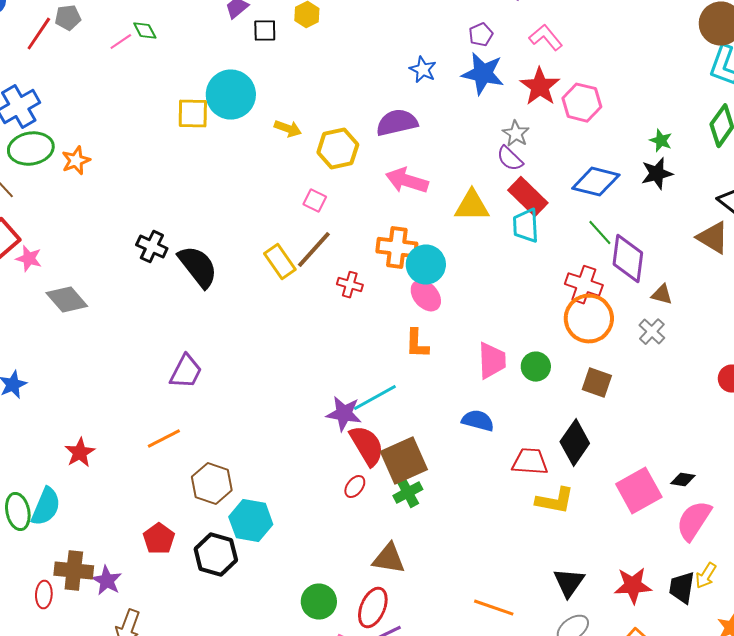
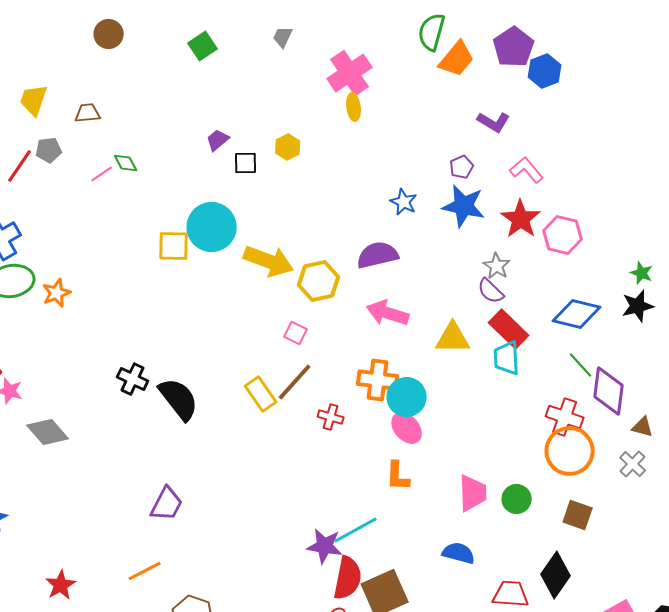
yellow arrow: (288, 129) -> (269, 261), size x1.8
red semicircle: (367, 446) -> (348, 578), turned 42

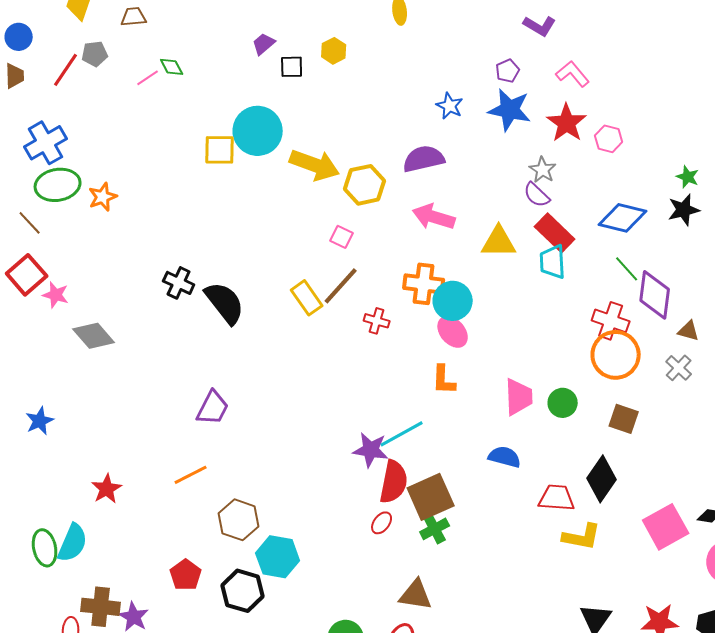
pink hexagon: (563, 235) -> (609, 139), size x0.7

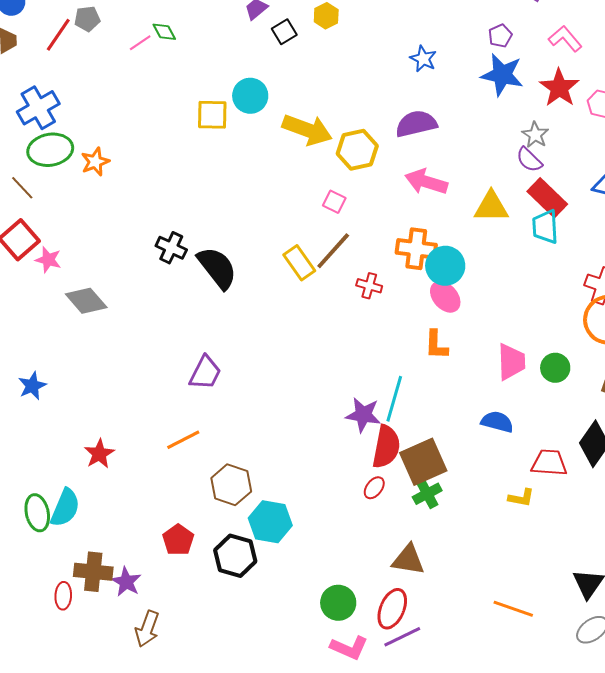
black square: (292, 67) -> (284, 32), turned -30
blue star: (450, 106) -> (423, 59), moved
cyan circle: (258, 131) -> (250, 96), size x0.7
cyan line: (402, 434) -> (394, 399), turned -45
yellow L-shape: (582, 537) -> (521, 498), moved, size x0.7

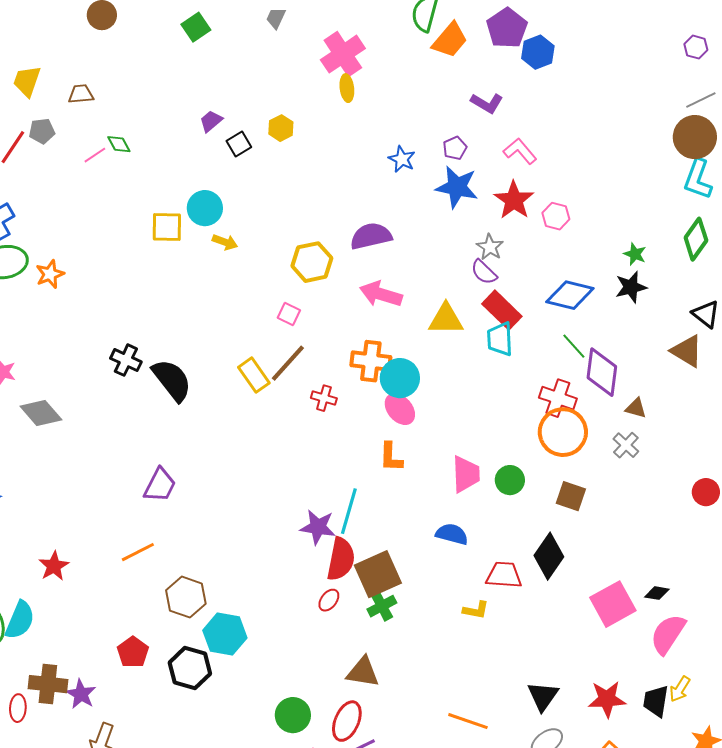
blue star: (423, 59) -> (402, 159), moved
yellow arrow: (307, 130) -> (225, 242), moved, size x0.5

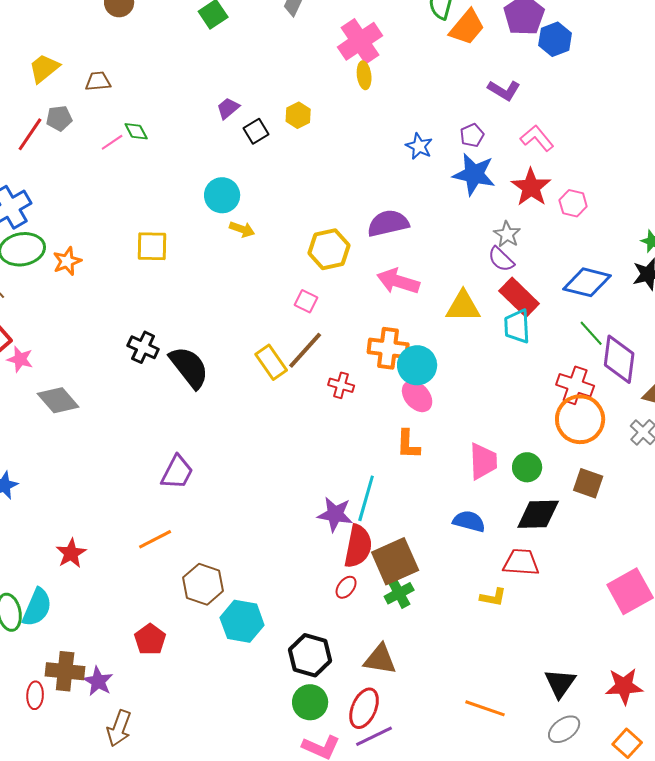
yellow trapezoid: (27, 81) -> (44, 68), turned 32
yellow square: (167, 227) -> (152, 246), moved
black diamond: (549, 556) -> (538, 514), moved, turned 54
black hexagon: (190, 668) -> (310, 655), moved

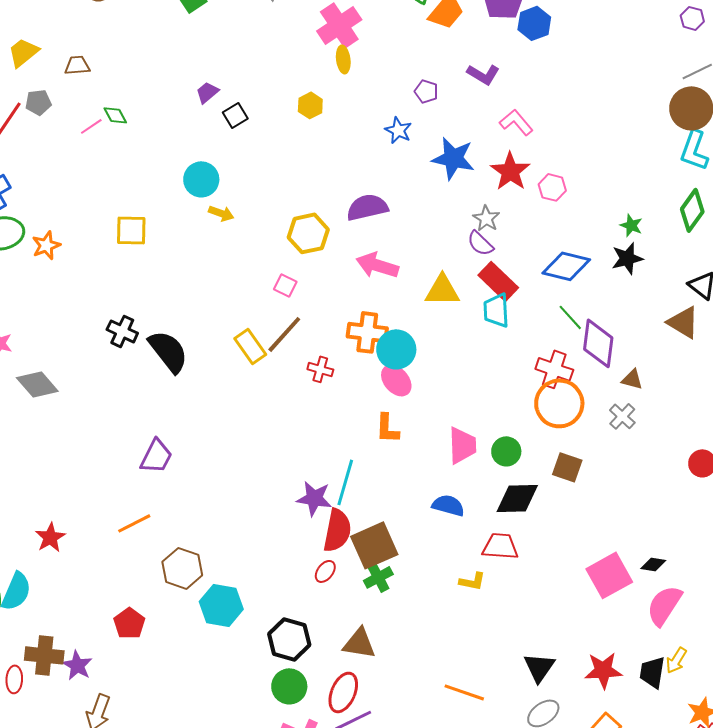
yellow hexagon: (298, 115) -> (310, 105), moved
purple pentagon: (472, 135) -> (426, 91), moved, turned -30

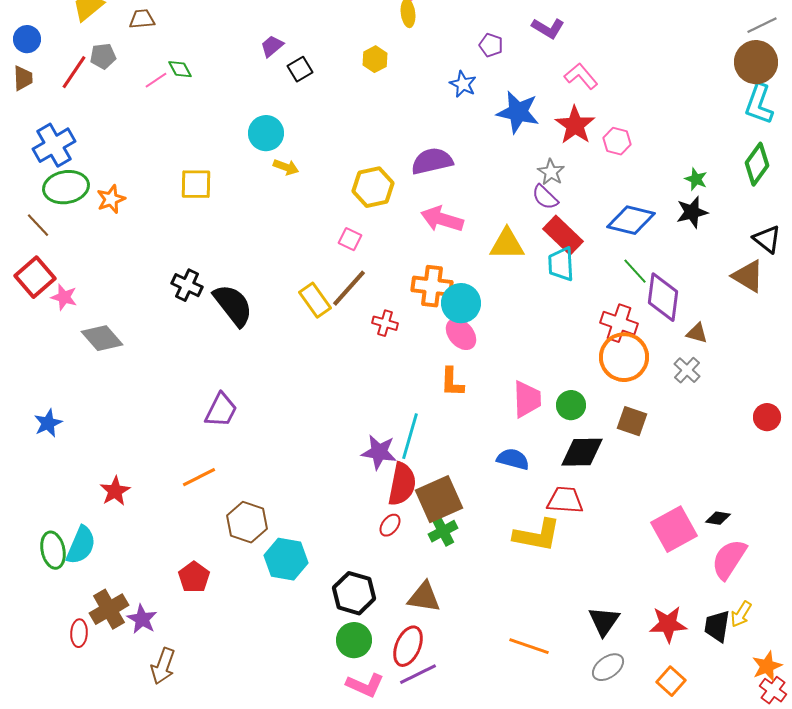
yellow L-shape: (472, 581) -> (537, 535), size x1.8
brown cross: (44, 655) -> (109, 609), turned -36

